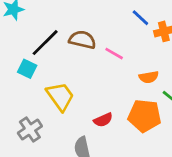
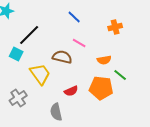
blue line: (140, 18) -> (74, 17), moved
brown semicircle: (82, 40) -> (62, 57), moved

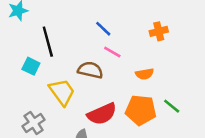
blue line: (74, 17) -> (103, 29), moved
black line: (29, 35) -> (48, 42), turned -60
green line: (120, 75) -> (172, 106), moved
red semicircle: (71, 91) -> (102, 114), size x1.6

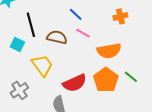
brown semicircle: (90, 70) -> (57, 37), moved
orange semicircle: (145, 74) -> (109, 51), size x1.6
orange pentagon: (141, 110) -> (106, 80), turned 30

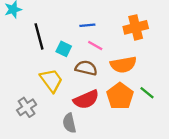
blue line: (76, 14) -> (87, 25), turned -48
orange cross: (120, 16) -> (136, 27), size x1.5
brown semicircle: (57, 37) -> (86, 68), moved
cyan square: (17, 45) -> (64, 49), moved

